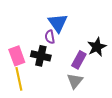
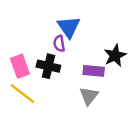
purple rectangle: (79, 60) -> (94, 71), turned 66
yellow line: (19, 79) -> (22, 94), turned -40

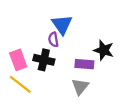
black star: (115, 55) -> (104, 50), turned -30

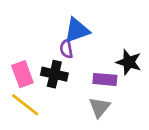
blue triangle: (62, 25) -> (77, 30), turned 45

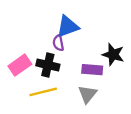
pink rectangle: (22, 74) -> (20, 65), turned 75
yellow line: (25, 105) -> (43, 92), moved, turned -52

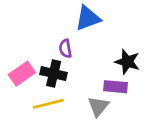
blue triangle: (68, 27) -> (88, 18), moved
purple rectangle: (92, 70) -> (115, 87), moved

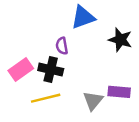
black star: (127, 62) -> (120, 40), moved
purple rectangle: (115, 87) -> (119, 92), moved

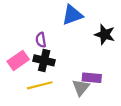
purple semicircle: (62, 46) -> (41, 40), moved
purple rectangle: (119, 92) -> (92, 78), moved

